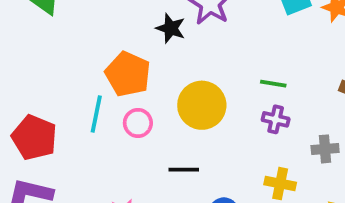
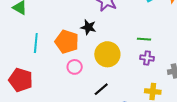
black star: (171, 28) -> (88, 27), moved
cyan line: (96, 114) -> (36, 43), moved
black line: (184, 170) -> (101, 89), turned -35

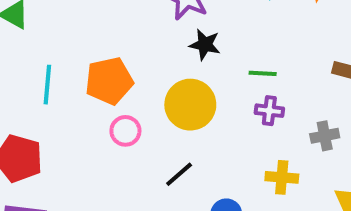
black star: (88, 27) -> (205, 45), moved
orange pentagon: (67, 42) -> (109, 81), turned -30

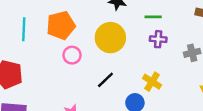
yellow cross: (282, 177) -> (152, 82), moved, turned 30

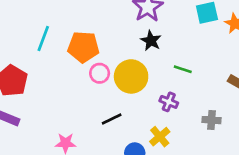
purple cross: (158, 39) -> (169, 102), moved
pink circle: (72, 55) -> (100, 73), moved

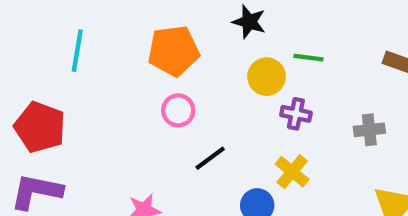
orange pentagon: (83, 47) -> (173, 51), moved
pink circle: (100, 73) -> (178, 110), moved
yellow circle: (131, 76) -> (267, 77), moved, size x0.7

